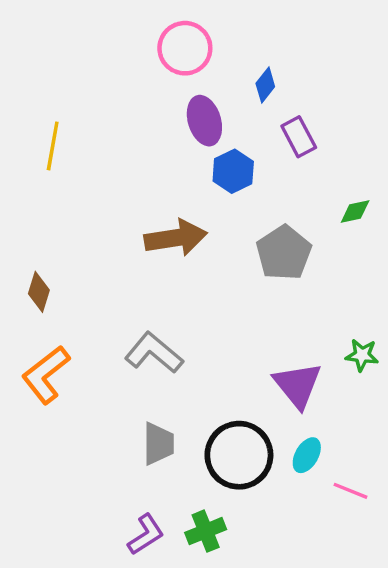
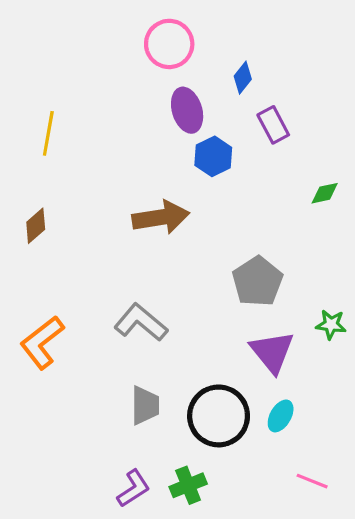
gray pentagon: (284, 253) -> (257, 281), moved
brown diamond: (39, 292) -> (36, 226), moved, turned 32
pink line: (350, 491) -> (312, 481), moved

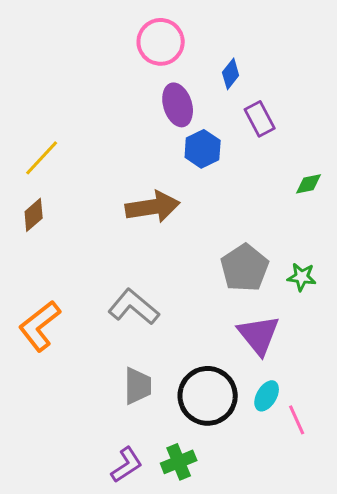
yellow line: (48, 133) -> (42, 158), moved, turned 33
green star: (331, 325) -> (302, 277), moved
pink line: (312, 481) -> (297, 420), moved, turned 44

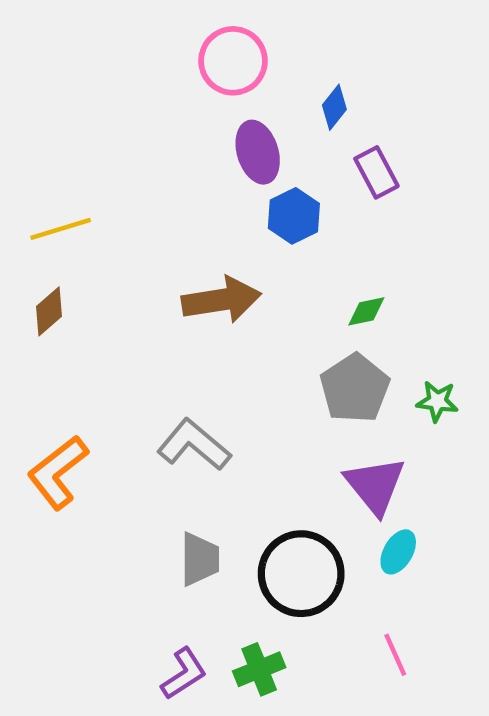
yellow line: (42, 158) -> (61, 229), turned 30
green diamond: (309, 184) -> (366, 311), moved
cyan ellipse: (267, 396) -> (398, 552), moved
pink line: (297, 420) -> (395, 655), moved

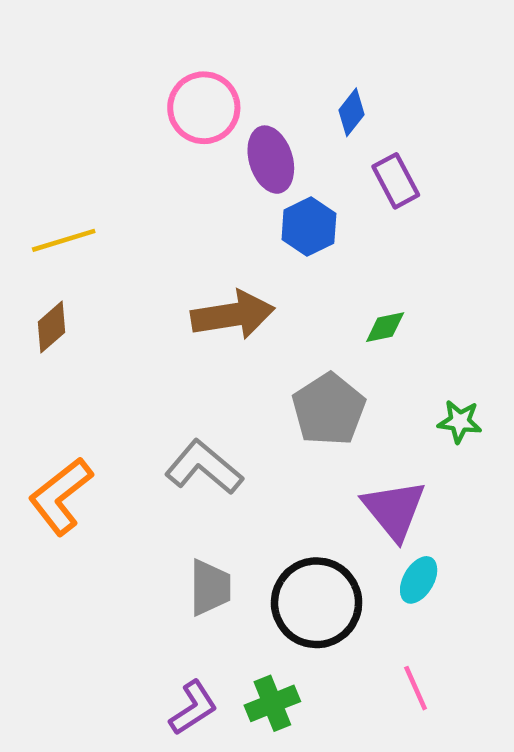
pink circle: (233, 61) -> (204, 108), moved
gray pentagon: (355, 388) -> (329, 409), moved

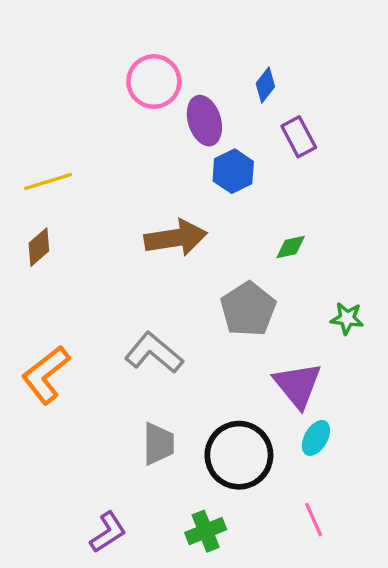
purple L-shape: (193, 708) -> (108, 532), moved

